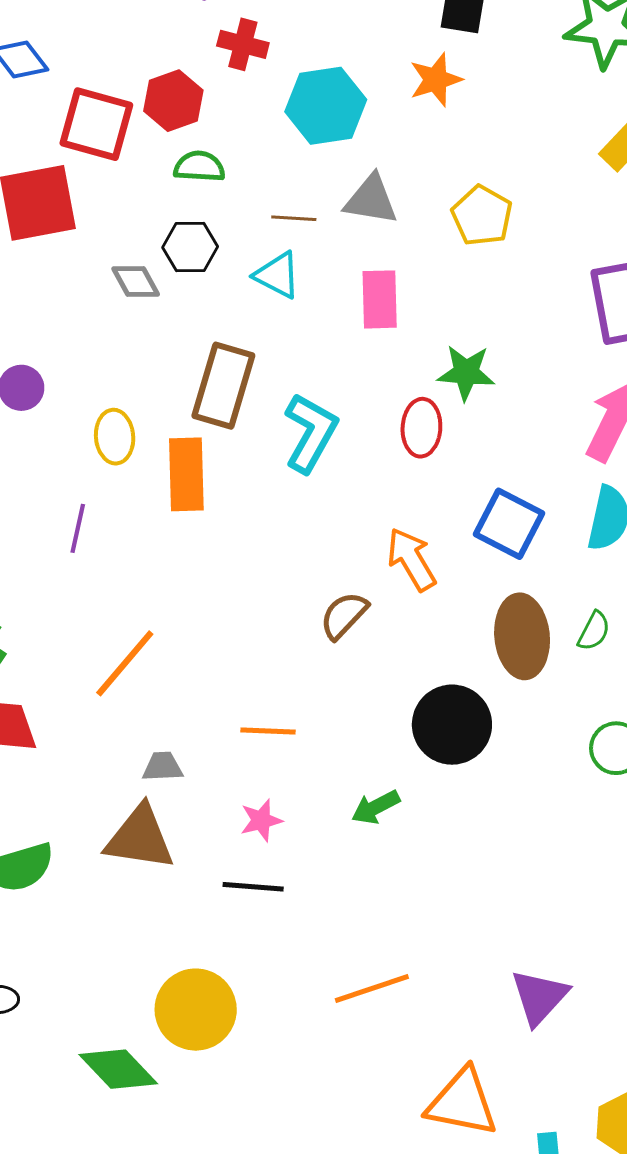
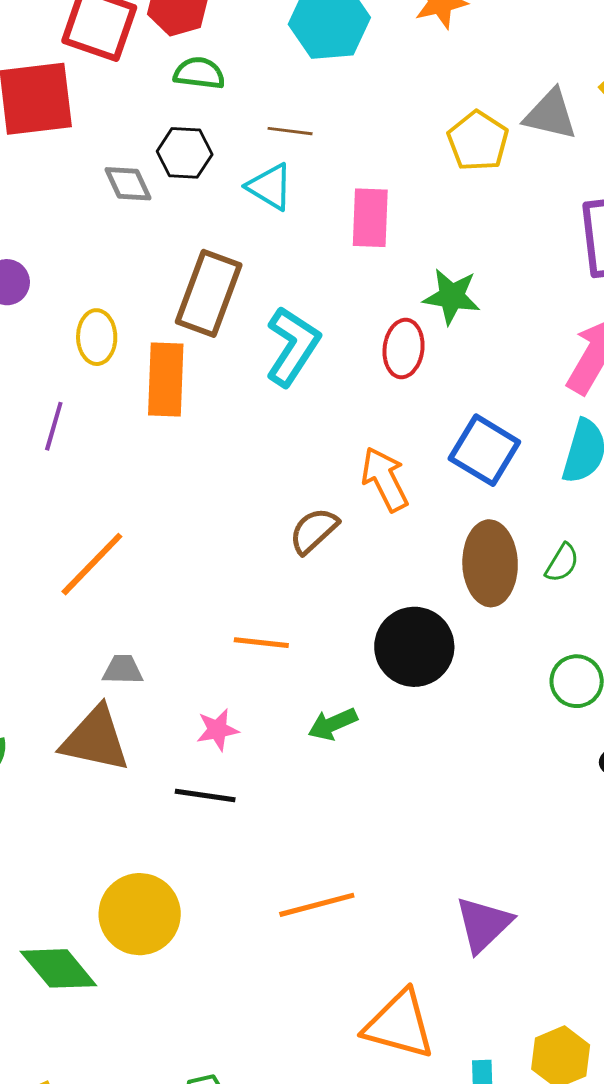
gray triangle: (371, 200) -> (550, 115), moved
orange line: (268, 731) -> (261, 643), moved

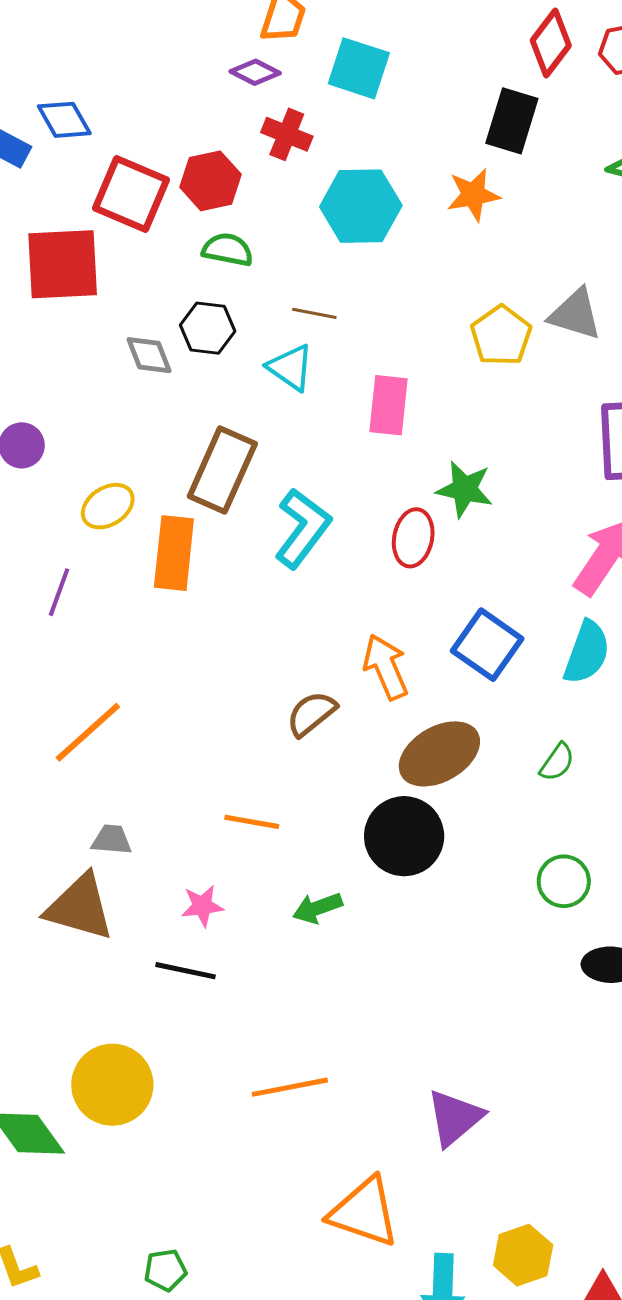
yellow ellipse: (97, 337) -> (108, 506), turned 54
brown ellipse: (490, 563) -> (439, 754), moved, turned 58

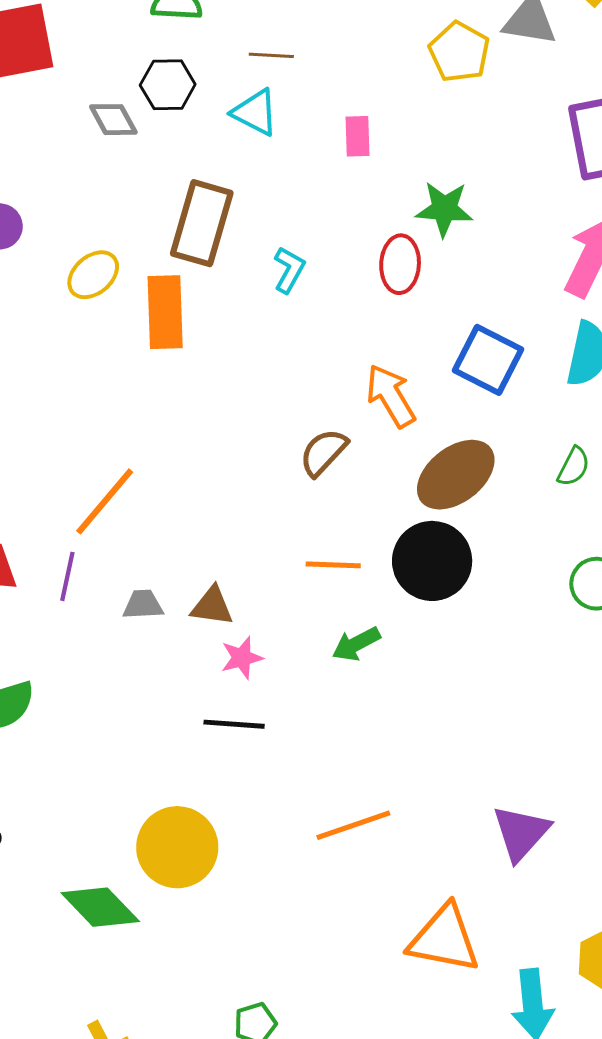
pink rectangle: (389, 405) -> (358, 136), size x0.7
cyan L-shape: (303, 528) -> (289, 270), size x0.6
purple line: (59, 592) -> (67, 576), moved
orange line: (252, 822) -> (333, 565), moved
brown triangle: (80, 907) -> (212, 606), moved, size x0.6

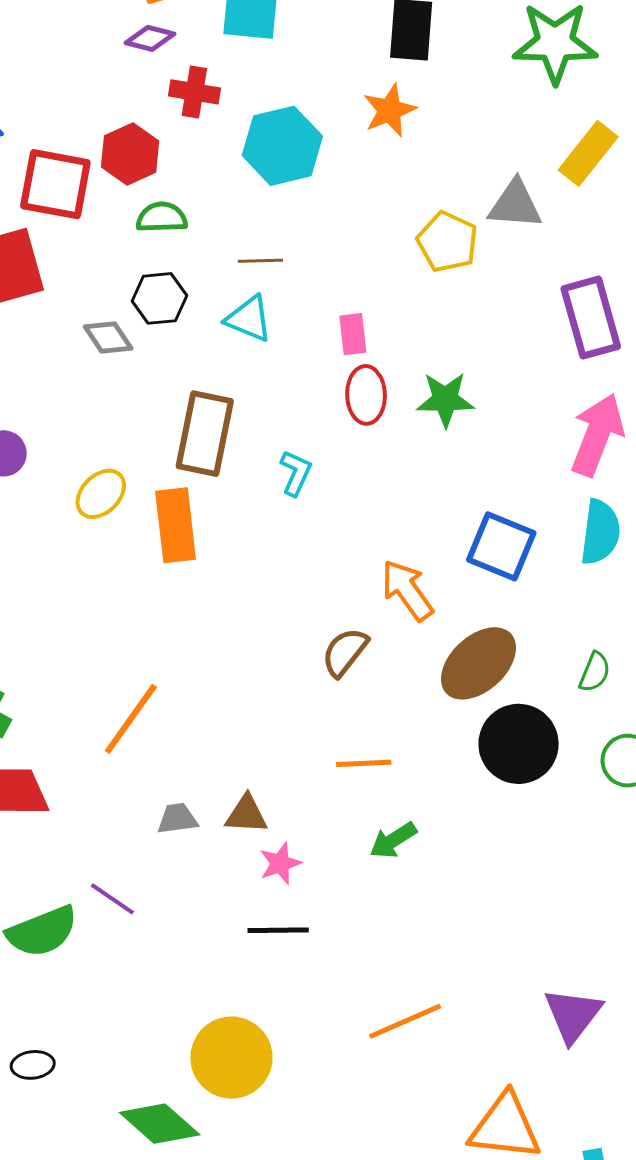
red ellipse: (400, 264) -> (366, 395), moved
green semicircle: (574, 467) -> (595, 672), moved
black circle: (432, 561) -> (519, 744), moved
purple line: (67, 576) -> (112, 899), moved, turned -63

